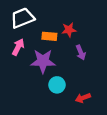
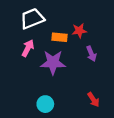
cyan circle: (57, 85) -> (45, 104), moved
red arrow: (83, 98) -> (93, 100), turned -104

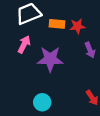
orange rectangle: (60, 37) -> (57, 24), moved

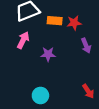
purple star: (50, 59) -> (48, 54), size x0.6

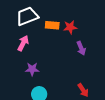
purple star: (48, 54) -> (32, 69), moved

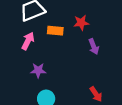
orange rectangle: (52, 25) -> (55, 31), moved

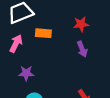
red star: (81, 23) -> (81, 24), moved

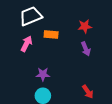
purple star: (26, 73) -> (43, 74), moved

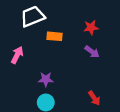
pink arrow: (27, 44) -> (17, 55), moved
purple arrow: (86, 49) -> (92, 52), turned -32

